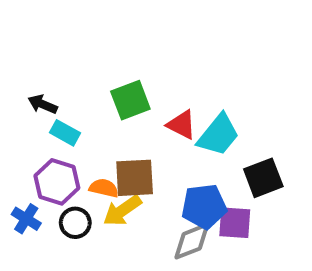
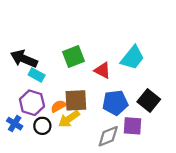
black arrow: (43, 104) -> (24, 59), size x1.6
cyan trapezoid: (218, 135) -> (132, 58), moved
black square: (263, 178) -> (149, 100), turned -30
orange semicircle: (104, 188) -> (59, 106), turned -42
blue pentagon: (204, 206) -> (115, 103), moved

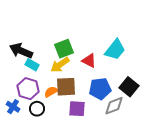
yellow arrow: (69, 119) -> (60, 65), moved
purple square: (132, 126) -> (77, 109), moved
gray diamond: (108, 136) -> (114, 106), moved

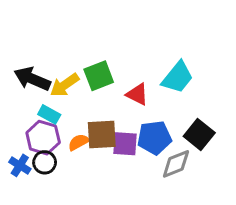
cyan rectangle: (32, 65) -> (49, 114), moved
yellow arrow: (60, 65) -> (65, 85), moved
black circle: (37, 109) -> (45, 162), moved
purple square: (77, 109) -> (125, 144), moved

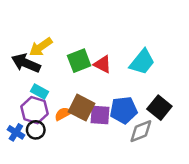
yellow arrow: (65, 85) -> (41, 47), moved
red triangle: (137, 94) -> (103, 64), moved
brown square: (102, 135) -> (82, 108), turned 30

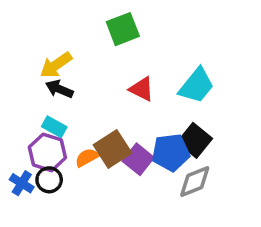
green square: (79, 61) -> (123, 29), moved
black arrow: (26, 63) -> (59, 89), moved, size x0.7
brown square: (82, 108) -> (113, 149), turned 30
black square: (159, 108) -> (195, 140), moved
purple square: (100, 115) -> (138, 159), turned 35

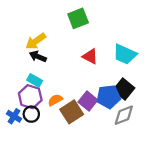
cyan trapezoid: (196, 86) -> (125, 54), turned 75
brown square: (113, 149) -> (72, 112), moved

